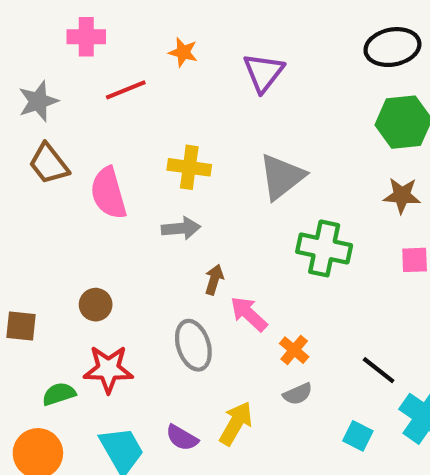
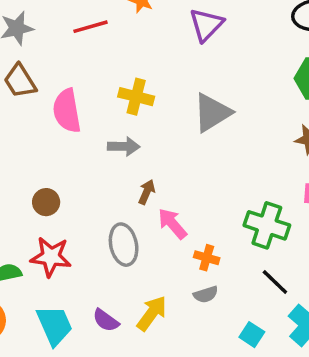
green cross: (324, 248) -> (267, 225), moved
orange cross: (294, 350) -> (207, 258), turned -30

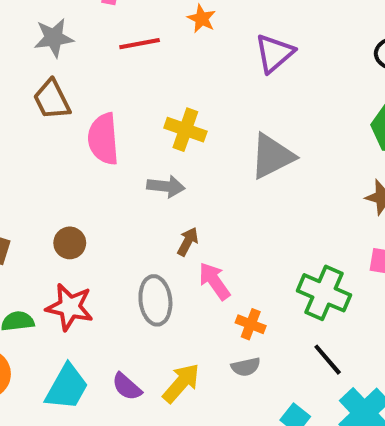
cyan trapezoid: (55, 325) -> (67, 387), turned 48

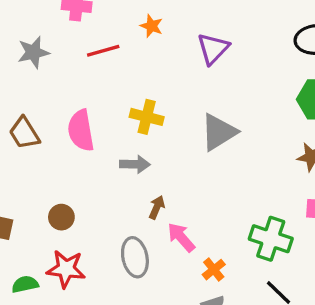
brown trapezoid: (52, 100) -> (24, 133), moved
orange cross: (251, 324) -> (214, 270), turned 35

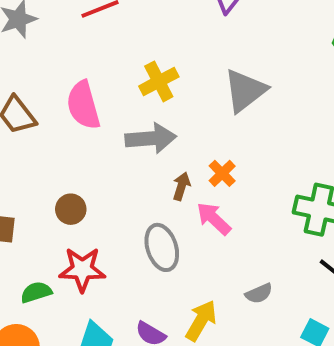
yellow cross: (147, 117) -> (159, 81), turned -36
gray arrow: (135, 164) -> (151, 138), size x1.4
orange cross: (214, 270) -> (222, 173), moved

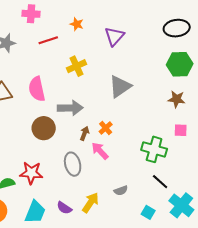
yellow cross: (159, 81) -> (76, 66), moved
brown circle: (71, 209) -> (44, 128), moved, size x1.5

